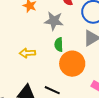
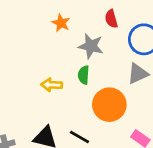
green semicircle: (59, 45) -> (84, 75), moved

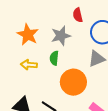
orange star: (61, 23) -> (28, 35), moved, size x1.5
gray star: (91, 46) -> (61, 36), turned -30

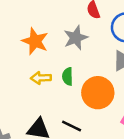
green semicircle: (54, 58) -> (68, 76), moved

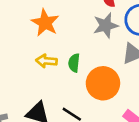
gray star: (76, 38) -> (106, 25), moved

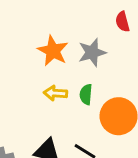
gray star: (106, 25) -> (92, 52), moved

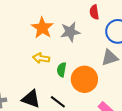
green semicircle: (86, 94) -> (62, 70), moved

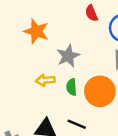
orange star: (42, 28) -> (36, 31), moved
gray star: (70, 32) -> (68, 56), moved

